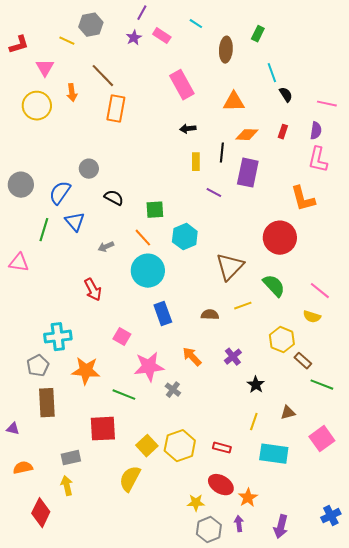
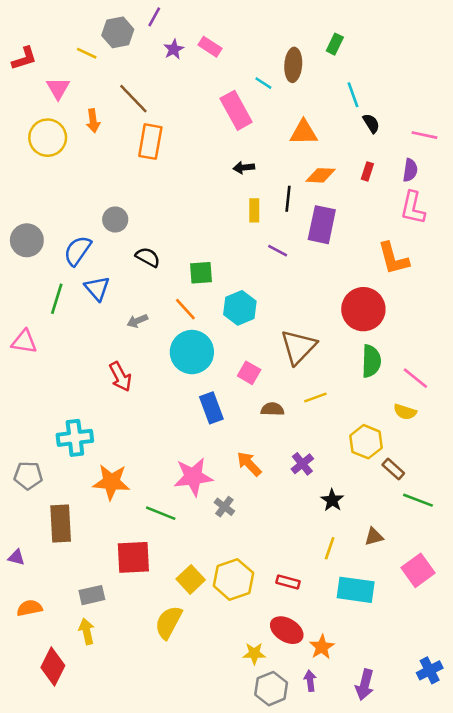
purple line: (142, 13) -> (154, 17), moved
cyan line: (196, 24) -> (263, 83), moved
green semicircle: (274, 286) -> (371, 361), moved, turned 45
pink square: (122, 337) -> (249, 373), moved
gray pentagon: (38, 366) -> (28, 475), moved, turned 30

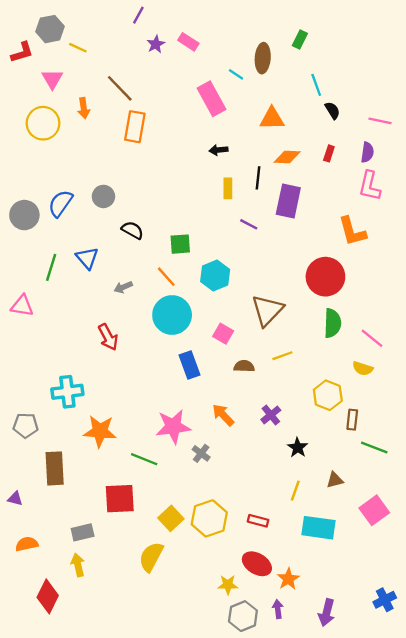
gray hexagon: (118, 32) -> (50, 29), moved
blue semicircle: (78, 251) -> (60, 203), moved
brown rectangle: (393, 469) -> (352, 420), turned 54

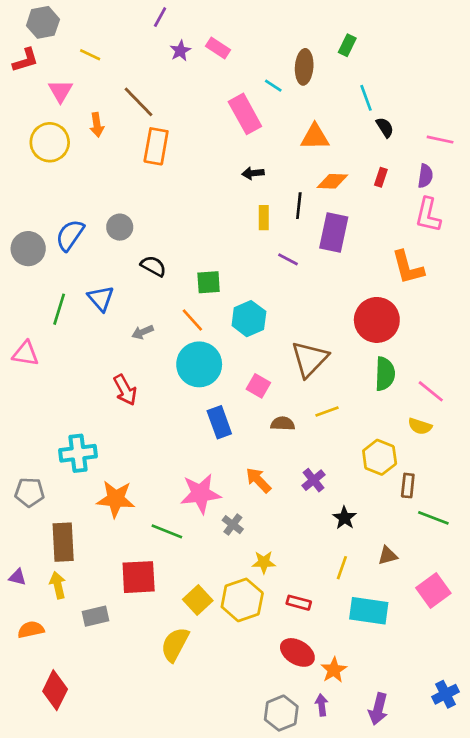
gray hexagon: (50, 29) -> (43, 22), moved
yellow arrow: (78, 565) -> (58, 585), moved
yellow star: (228, 585) -> (264, 562), moved

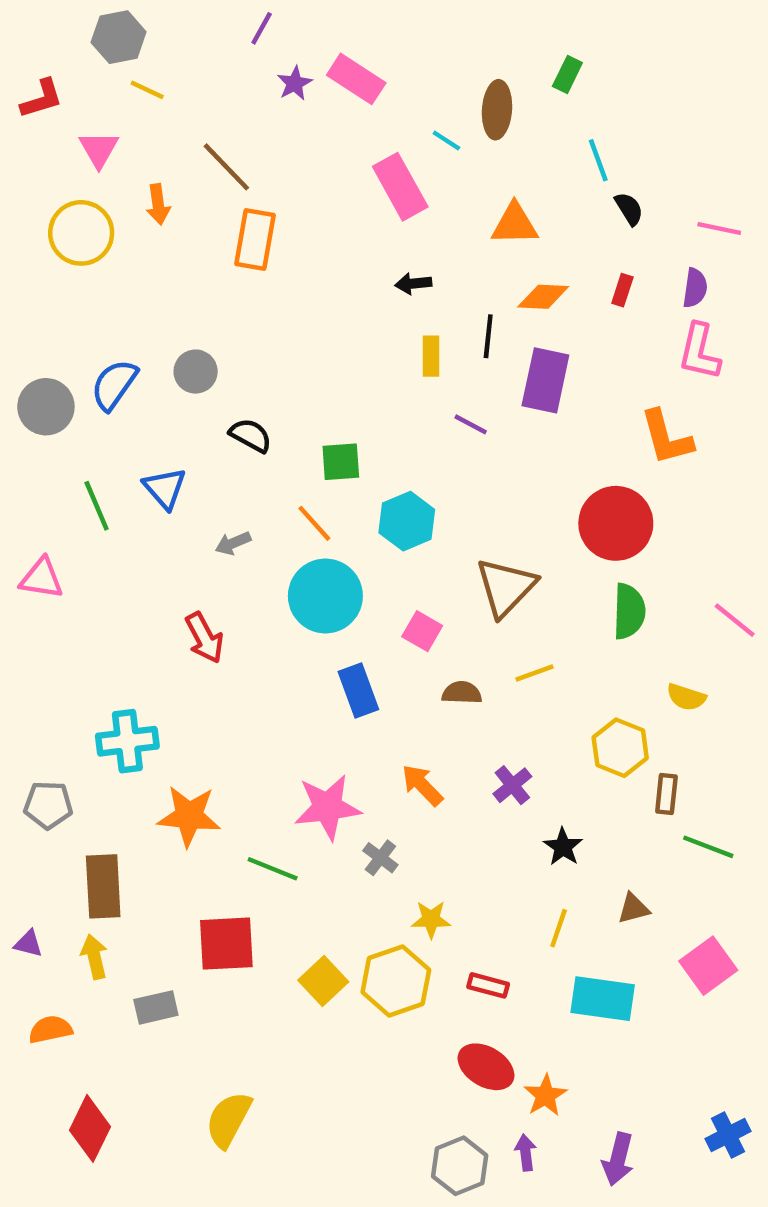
gray hexagon: (43, 22) -> (119, 37), moved
pink rectangle: (218, 48) -> (356, 79), size x1.4
green line: (59, 309) -> (97, 506), turned -40
pink line: (431, 391) -> (735, 620), moved
yellow semicircle: (175, 644) -> (229, 1120), moved

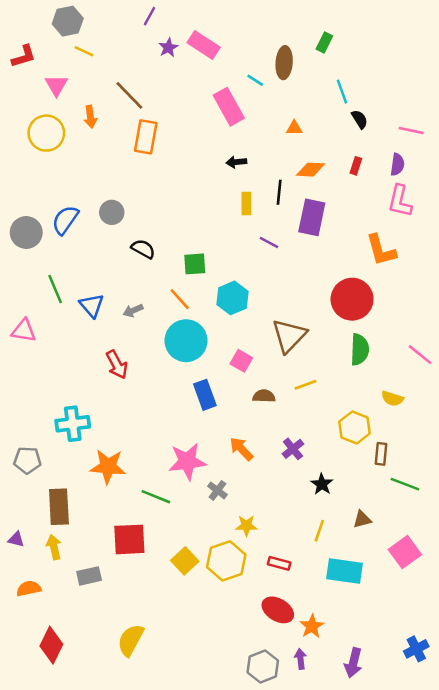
orange triangle: (515, 224) -> (294, 128), size x0.6
blue triangle: (165, 488) -> (92, 305), moved

